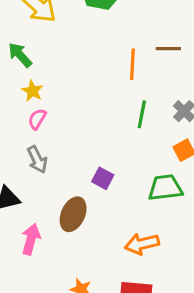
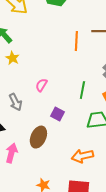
green line: (142, 114) -> (82, 90), moved
pink semicircle: (37, 119) -> (41, 85), moved

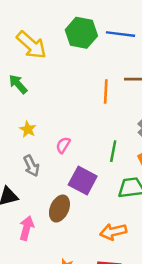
yellow star: (12, 58) -> (28, 129), moved
purple square: (57, 114) -> (83, 180), size x1.6

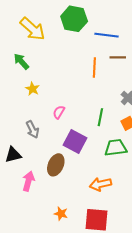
blue line: (120, 34) -> (107, 35), moved
yellow star: (28, 129) -> (32, 89), moved

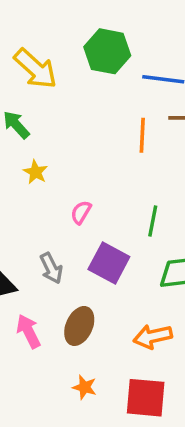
gray arrow: (32, 129) -> (51, 268), moved
brown ellipse: (56, 165) -> (79, 326), moved
pink arrow: (28, 181) -> (28, 331), turned -42

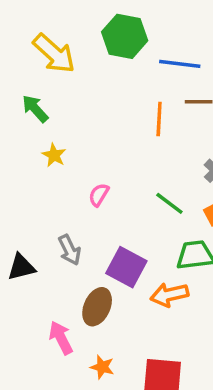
green line: (153, 221) -> (169, 203), turned -64
purple square: (109, 263) -> (126, 267), moved
pink arrow: (28, 331) -> (61, 338), moved
orange arrow: (153, 336) -> (169, 295), moved

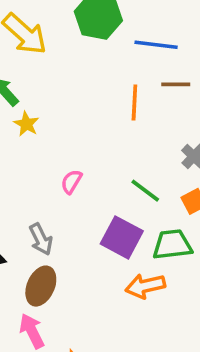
yellow star: (54, 155) -> (26, 124), moved
purple square: (126, 267) -> (122, 237), moved
brown ellipse: (97, 307) -> (41, 286), moved

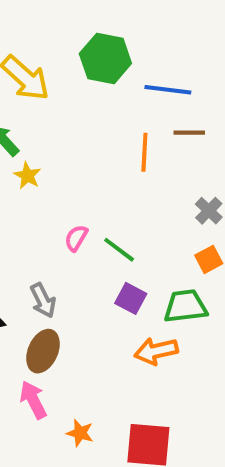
green line: (145, 191) -> (119, 250), moved
purple square: (122, 237) -> (131, 298), size x0.7

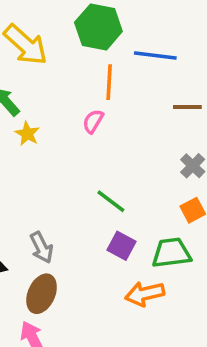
brown line: (189, 133) -> (187, 107), moved
orange line: (144, 152) -> (109, 82), moved
pink semicircle: (76, 238) -> (93, 121), moved

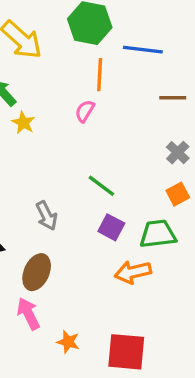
gray arrow: (42, 247) -> (47, 216), moved

